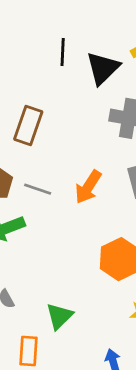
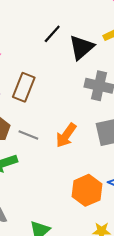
black line: (63, 52) -> (52, 34), turned 36

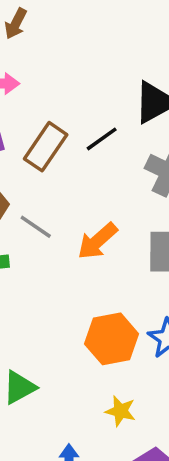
black line: (52, 34) -> (102, 139), moved

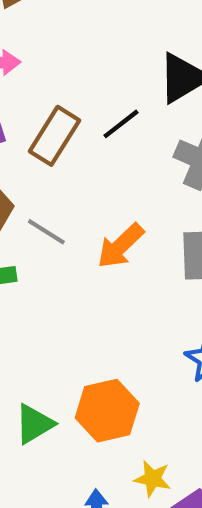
orange hexagon: (112, 339) -> (107, 411), moved
yellow star: (120, 411) -> (152, 479), moved

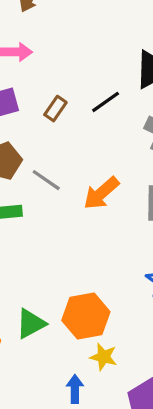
brown rectangle: (55, 136) -> (55, 109), size x0.6
yellow star: (152, 479) -> (104, 357), moved

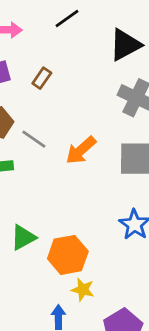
black line: (106, 102) -> (67, 18), moved
green triangle: (31, 324) -> (23, 237), moved

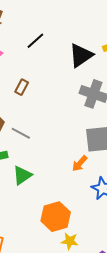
orange arrow: (81, 150) -> (80, 163), moved, size x0.7
green triangle: (23, 237) -> (22, 175), moved

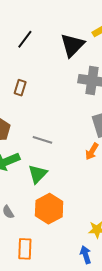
gray line: (21, 133) -> (42, 140), moved
orange hexagon: (56, 217) -> (49, 209), moved

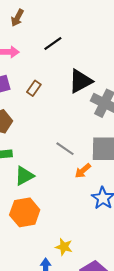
black triangle: (72, 45) -> (80, 81), moved
gray line: (42, 140) -> (65, 149), moved

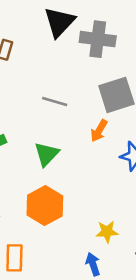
gray line: (65, 149) -> (55, 102), moved
green triangle: (24, 176) -> (47, 154), moved

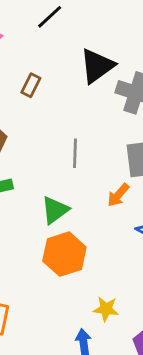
gray line: (55, 102) -> (75, 153), turned 65
orange hexagon: (45, 206) -> (64, 254), moved

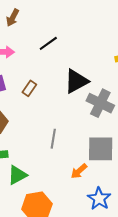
green triangle: (55, 210) -> (17, 175), moved

